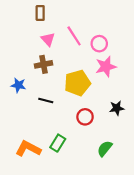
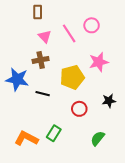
pink circle: (99, 44) -> (92, 25), moved
blue star: (18, 85) -> (17, 79), size x1.6

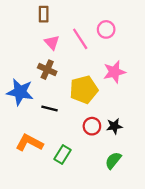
brown cross: (41, 60) -> (47, 70), turned 35
black star: (109, 101) -> (114, 126), moved
orange L-shape: (26, 138) -> (29, 143), moved

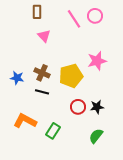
pink circle: (106, 29) -> (95, 16), moved
pink line: (80, 39) -> (74, 19), moved
brown cross: (47, 70) -> (42, 73), moved
blue star: (20, 92) -> (17, 78), size x0.6

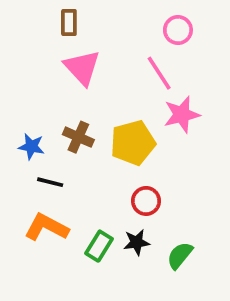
pink line: (74, 19) -> (159, 73), moved
pink triangle: (44, 36) -> (82, 68), size x1.5
black line: (42, 92) -> (50, 182), moved
black star: (97, 107) -> (137, 242), moved

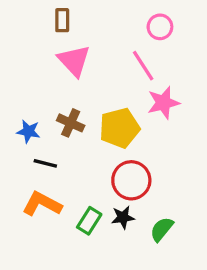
red circle: (146, 201) -> (131, 180), size x1.5

